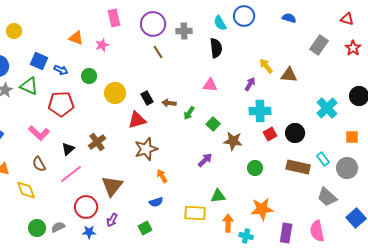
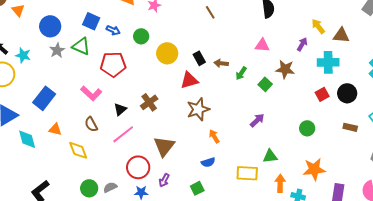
cyan cross: (260, 111) -> (328, 62), moved
brown star: (233, 141) -> (285, 69), moved
brown rectangle: (298, 167) -> (350, 127), size x0.6

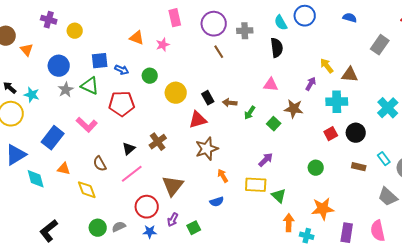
blue square: (91, 21) -> (100, 61), turned -30
pink L-shape: (91, 93) -> (87, 125), moved
green triangle: (270, 156) -> (279, 196), turned 49
yellow rectangle: (247, 173) -> (256, 185), moved
green square: (197, 188) -> (194, 228), moved

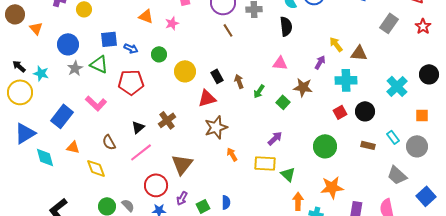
brown arrow: (230, 103) -> (239, 81), turned 64
green circle: (316, 168) -> (325, 146), size x1.5
blue semicircle: (217, 202) -> (226, 202), moved, turned -72
gray semicircle: (119, 227) -> (128, 205), turned 72

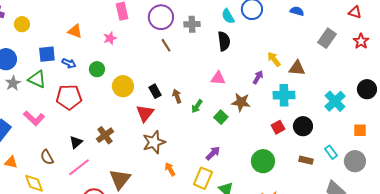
orange triangle: (146, 16) -> (75, 31), moved
red triangle: (207, 98) -> (145, 113), turned -36
yellow rectangle: (265, 163) -> (203, 178), turned -70

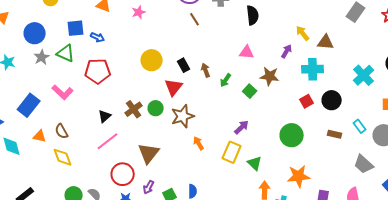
green circle: (97, 69) -> (156, 108), moved
brown semicircle: (47, 157) -> (62, 131), moved

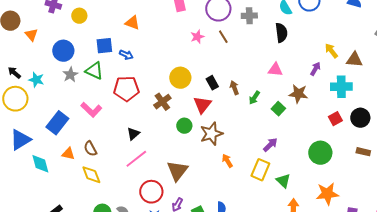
pink star: (139, 12) -> (197, 37), moved
brown cross: (134, 109) -> (162, 102), moved

